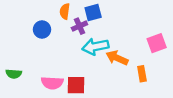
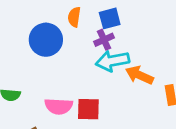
purple cross: (79, 26) -> (104, 40), moved
blue circle: (42, 29) -> (46, 40), size x1.5

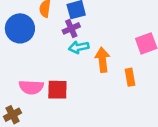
cyan arrow: (112, 61) -> (79, 47), size x0.7
orange arrow: (139, 75) -> (102, 60), turned 60

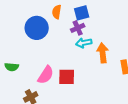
pink semicircle: (31, 87) -> (46, 75), turned -60

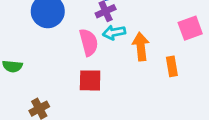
pink semicircle: (46, 75) -> (89, 42), moved, turned -48

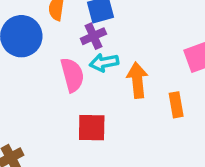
red square: (90, 80) -> (92, 128), moved

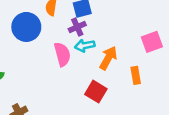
orange arrow: (137, 80) -> (108, 58), turned 35
red square: (92, 128) -> (96, 92), moved, turned 30

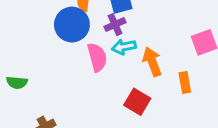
blue circle: (26, 27) -> (72, 25), moved
orange arrow: (108, 58) -> (152, 62), turned -50

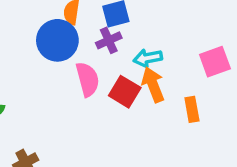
cyan arrow: (124, 47) -> (148, 58), moved
red square: (137, 102) -> (125, 92), moved

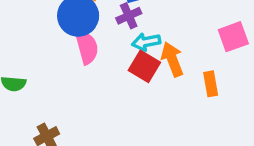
cyan arrow: (148, 58) -> (146, 42), moved
pink semicircle: (88, 79) -> (87, 47), moved

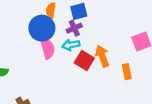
cyan arrow: (146, 42) -> (71, 45), moved

